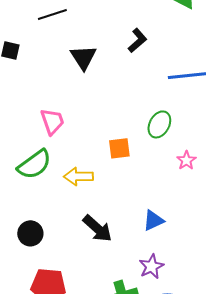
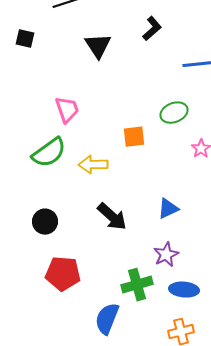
green ellipse: (159, 124) -> (174, 113), turned 40

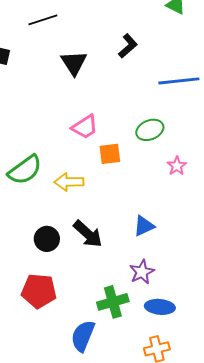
pink trapezoid: (67, 110) -> (85, 127), moved, turned 76
black circle: (45, 222) -> (47, 239), moved

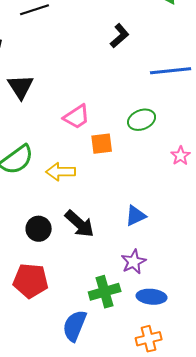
black triangle: (74, 63) -> (21, 87), moved
pink star: (177, 166) -> (181, 156), moved

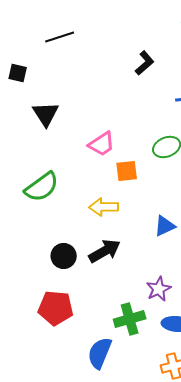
yellow arrow: (61, 172) -> (104, 207), moved
blue triangle: (136, 216) -> (165, 226), moved
black arrow: (80, 224) -> (105, 251), turned -72

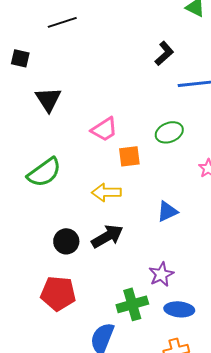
black L-shape: (145, 63) -> (164, 53), moved

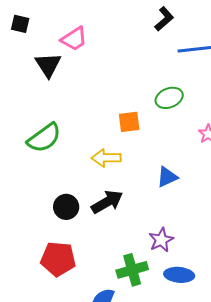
pink trapezoid: (104, 129) -> (74, 39), moved

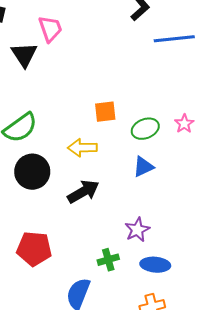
pink trapezoid: (74, 39) -> (50, 29), turned -76
green ellipse: (169, 98) -> (145, 129), moved
black circle: (66, 207) -> (32, 172), moved, size x1.4
green cross: (132, 270) -> (108, 260), size x0.7

